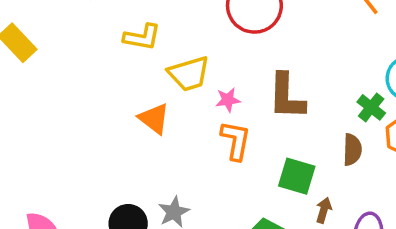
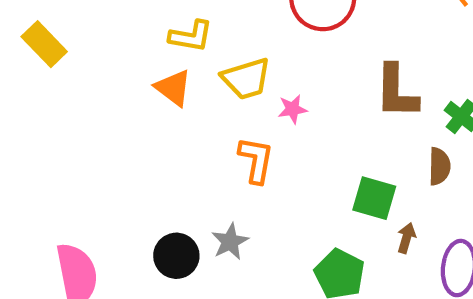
brown L-shape: (287, 96) -> (396, 92), moved
orange triangle: (154, 119) -> (173, 88), moved
orange L-shape: (236, 140) -> (256, 160), moved

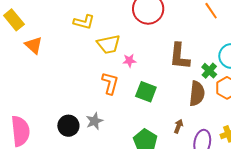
orange triangle: (173, 88) -> (34, 45), moved
brown semicircle: (439, 166) -> (197, 93), size x1.4
green square: (374, 198) -> (146, 92), moved

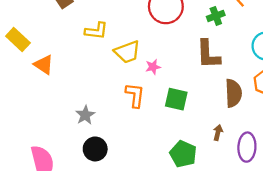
green cross: (209, 71) -> (216, 16), moved, turned 35
gray star: (95, 121) -> (85, 115), moved

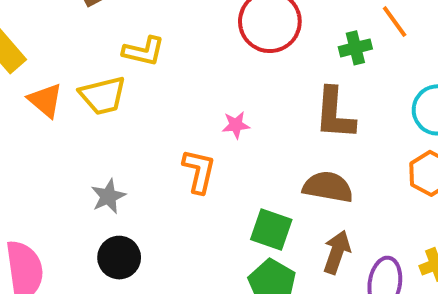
yellow trapezoid: (127, 52) -> (103, 95), moved
brown semicircle: (233, 93) -> (328, 187), moved, turned -84
green square: (176, 99) -> (271, 229), moved
brown arrow: (218, 133) -> (337, 252), size x1.5

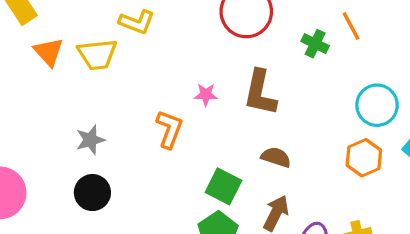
green cross: (355, 48) -> (315, 44), turned 32
brown L-shape: (335, 114) -> (260, 93), moved
brown semicircle: (328, 187) -> (276, 157), size x0.7

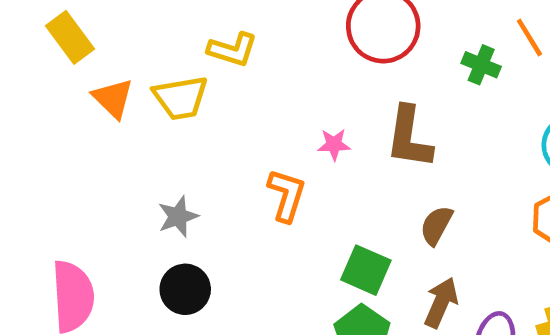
brown semicircle: (276, 157) -> (436, 225), turned -76

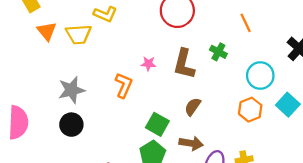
green cross: (481, 65) -> (218, 52), moved
gray star: (178, 217) -> (72, 90), size x1.4
brown arrow: (441, 303) -> (191, 143), turned 70

